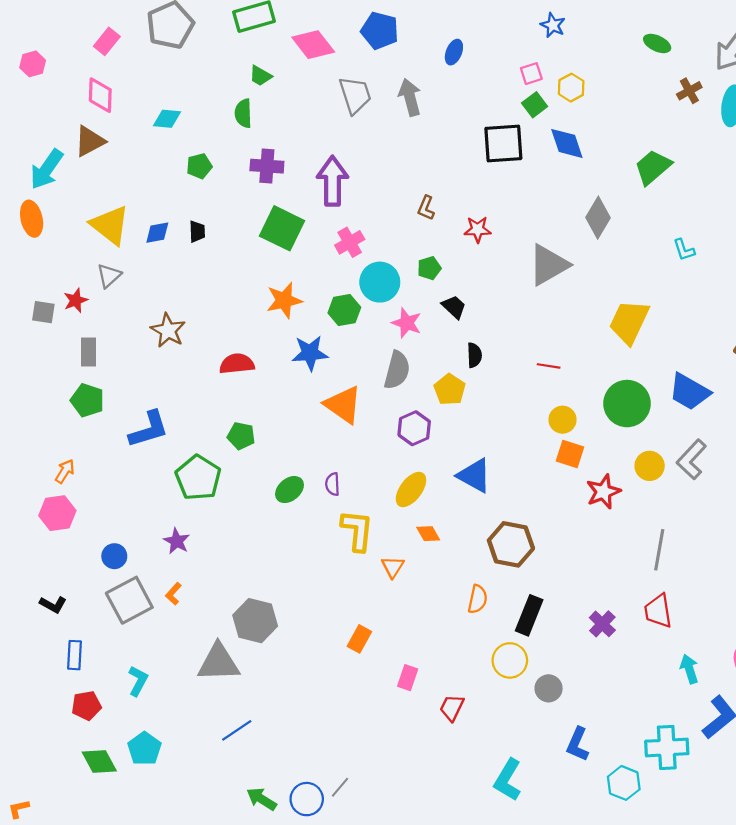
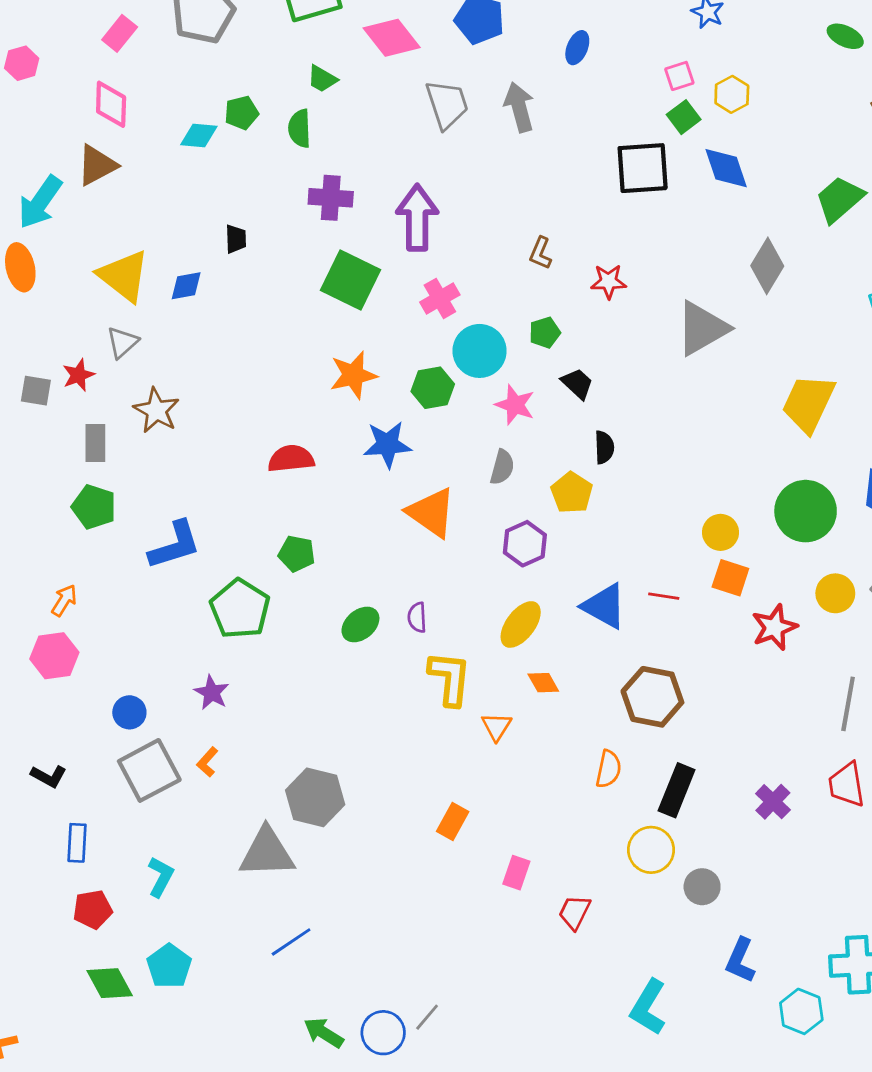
green pentagon: (199, 166) -> (241, 113), moved
black trapezoid: (197, 232) -> (236, 239), moved
brown star: (168, 330) -> (156, 410), moved
red line: (549, 366) -> (664, 596), moved
gray semicircle: (397, 370) -> (502, 467), size x0.7

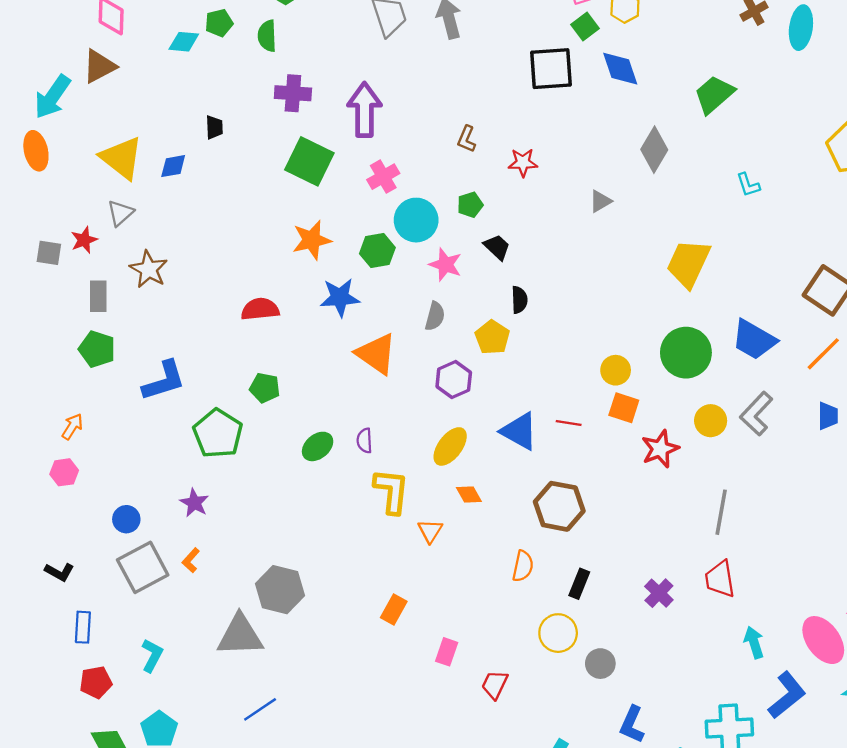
gray triangle: (702, 328) -> (600, 201), size x0.5
pink hexagon: (54, 656) -> (64, 472), size x0.7
black rectangle: (677, 790) -> (579, 584), size x0.7

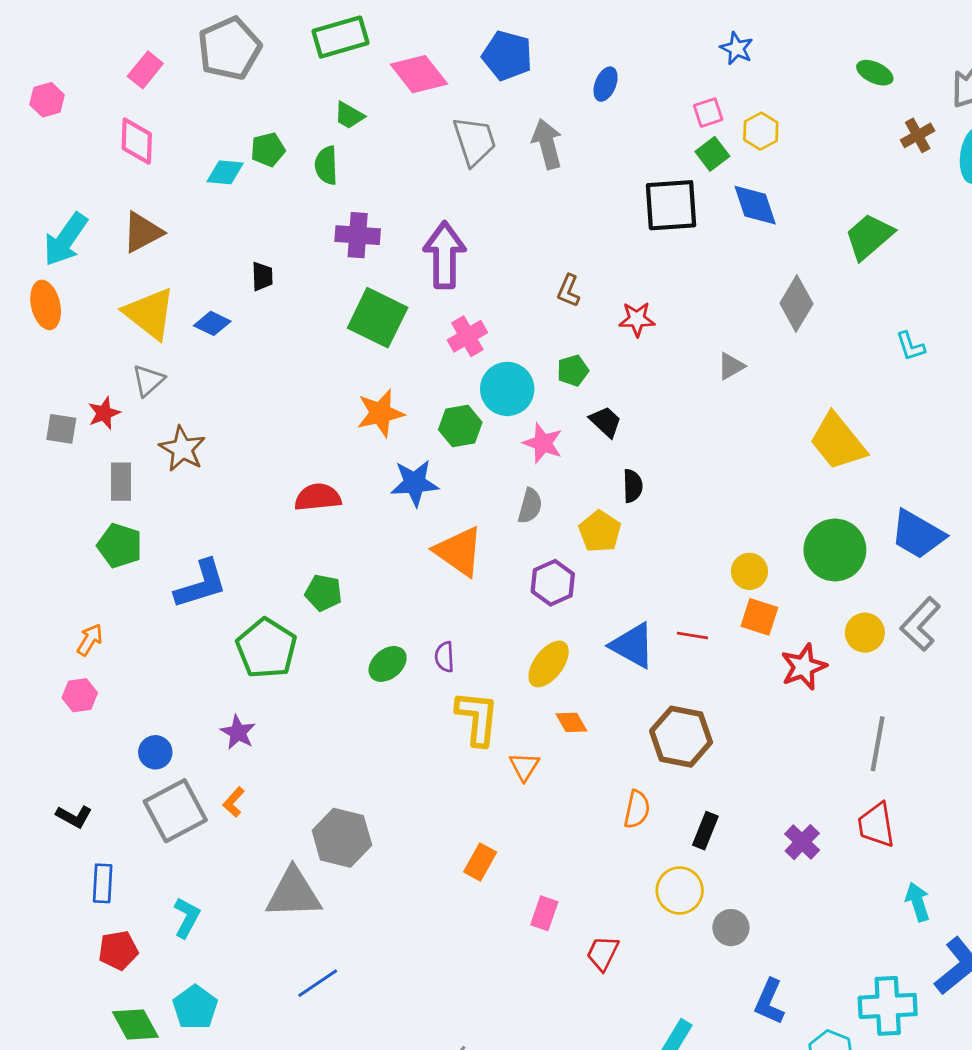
brown triangle: (99, 66) -> (142, 232), moved
blue diamond: (173, 166) -> (212, 323), turned 36
yellow trapezoid: (688, 263) -> (838, 442), turned -64

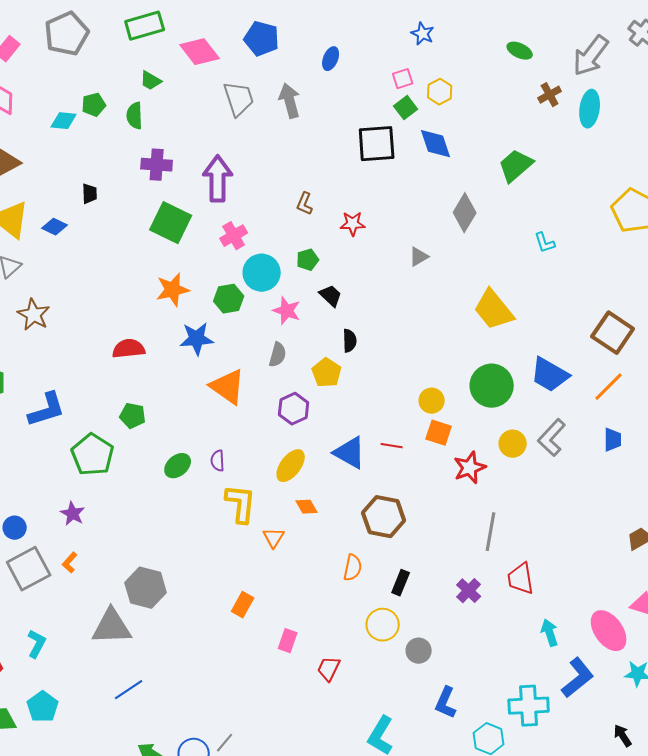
gray line: (878, 744) -> (491, 532), moved

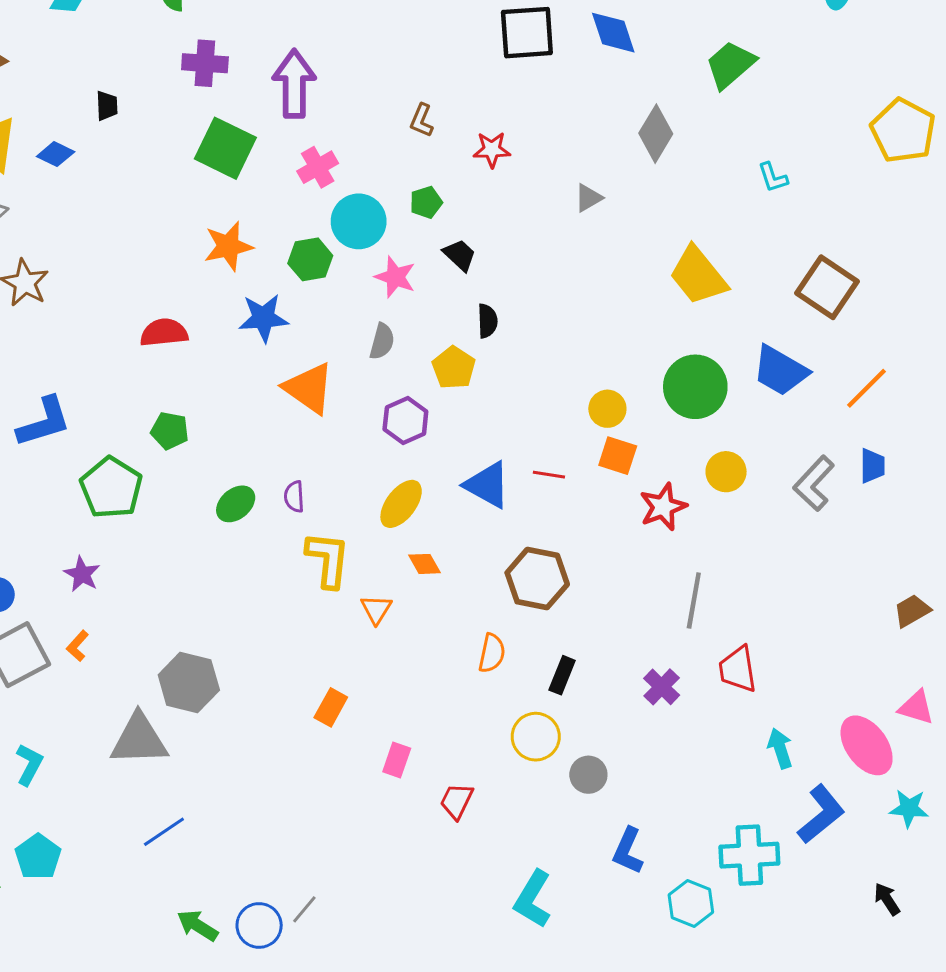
brown square: (613, 333) -> (827, 287), moved
gray L-shape: (552, 438) -> (814, 483), moved

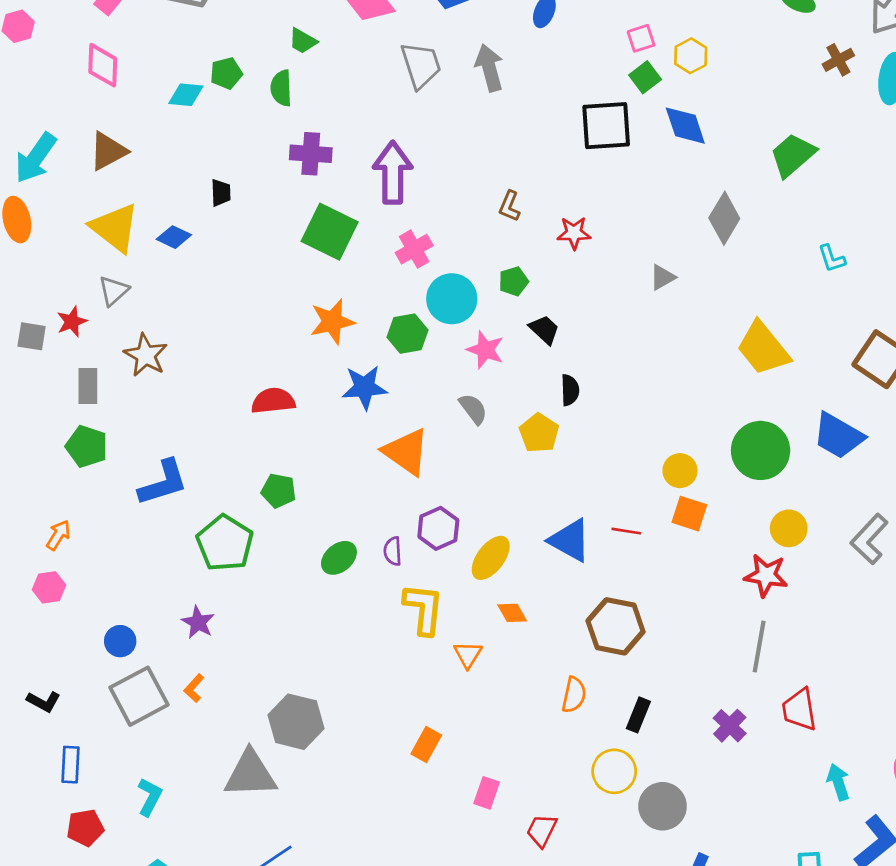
gray semicircle: (382, 341) -> (473, 409), turned -52
purple hexagon: (405, 420) -> (438, 528), moved
red star: (663, 507) -> (766, 575), moved, turned 30
gray circle: (588, 775) -> (663, 806), size x1.4

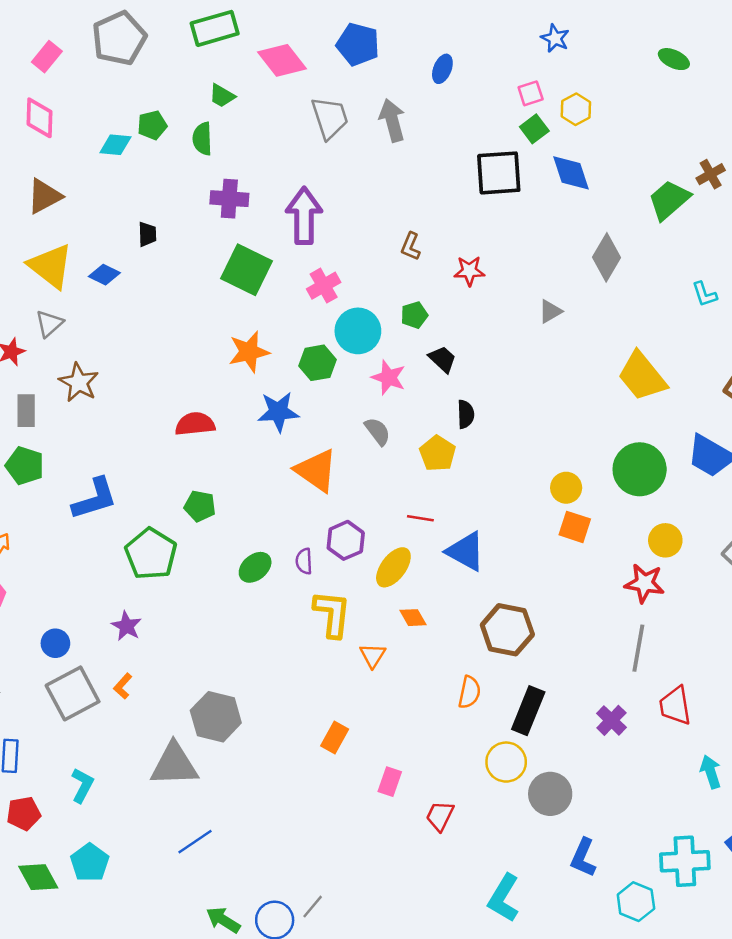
brown cross: (838, 60) -> (711, 174), moved
red line: (626, 531) -> (420, 518), moved
black rectangle: (638, 715) -> (528, 711), size x1.5

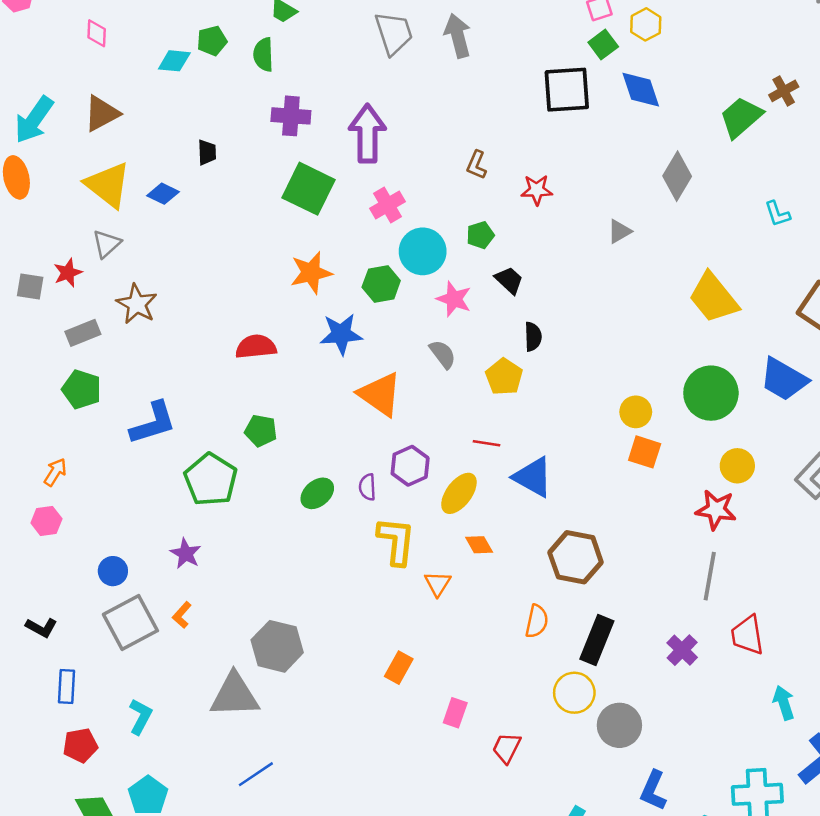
pink diamond: (39, 118) -> (97, 33), size x0.7
gray rectangle: (26, 411) -> (83, 333), turned 68

